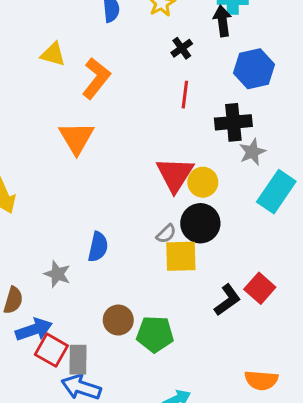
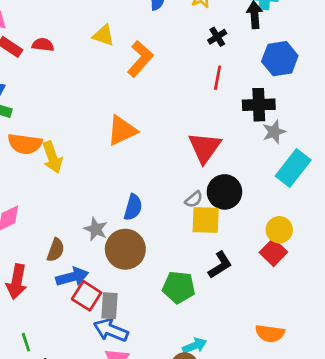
orange triangle: (76, 138) -> (122, 131), moved, turned 32
yellow circle: (203, 182) -> (279, 230), moved
black L-shape: (227, 300) -> (220, 265), moved
brown circle: (118, 320) -> (125, 249), moved, size x1.5

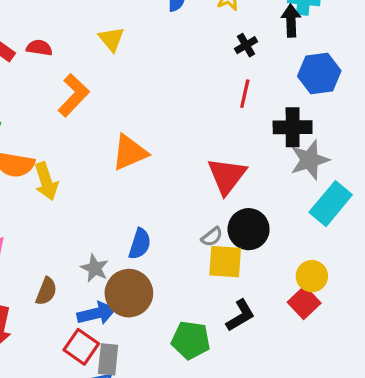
yellow triangle: (103, 35) -> (111, 39), turned 30
orange L-shape: (140, 59) -> (74, 95), moved
gray star: (274, 132) -> (310, 160), size x1.4
blue arrow: (72, 277) -> (96, 313), moved

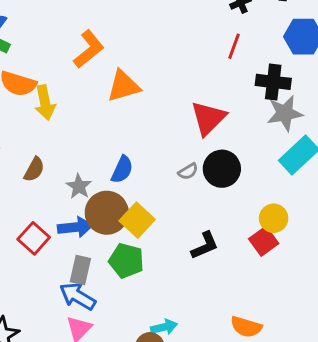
orange L-shape: (74, 95) -> (89, 49), moved
yellow square: (225, 262) -> (137, 220), moved, turned 32
brown semicircle: (46, 291) -> (34, 169), moved
green pentagon: (191, 340) -> (126, 261), moved
red square: (81, 347) -> (34, 238), moved

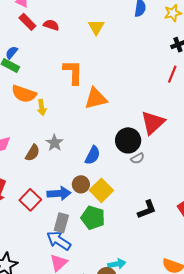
orange L-shape: (89, 49) -> (73, 72), turned -52
yellow arrow: (45, 103) -> (42, 108), size x0.7
black circle: (222, 169) -> (128, 140), moved
gray star: (79, 186) -> (55, 143), moved
brown circle: (107, 213) -> (81, 184), size x0.6

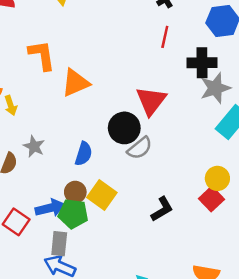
gray semicircle: (137, 158) -> (140, 148), size x1.5
green pentagon: (93, 218) -> (73, 214), moved

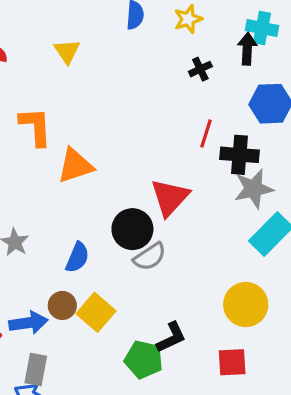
red line: (165, 37) -> (206, 133), moved
yellow circle: (217, 178) -> (246, 304), size x1.4
red square: (211, 199) -> (232, 362), moved, turned 35
green pentagon: (73, 214) -> (144, 360), moved

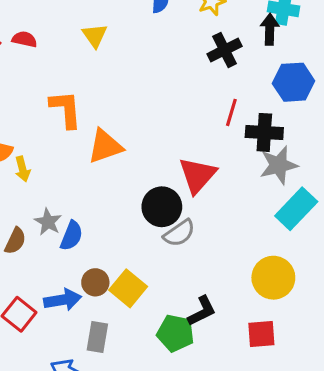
black cross: (200, 69) -> (225, 50), size x1.5
blue semicircle: (77, 257) -> (71, 236), moved
gray rectangle: (36, 369) -> (97, 337), moved

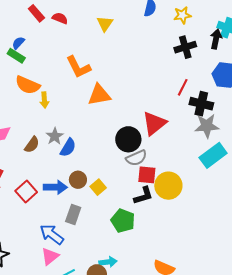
orange L-shape: (66, 109) -> (78, 67), turned 148
yellow circle: (273, 278) -> (168, 186), moved
yellow square: (128, 288) -> (98, 187), size x0.7
black L-shape: (202, 311) -> (143, 196), moved
red square: (261, 334) -> (147, 175), moved

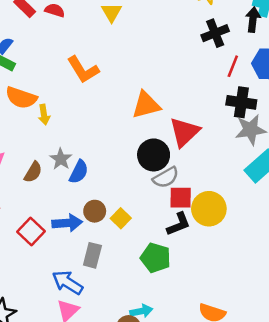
red line: (183, 87) -> (233, 66), moved
orange triangle: (99, 95) -> (146, 105), moved

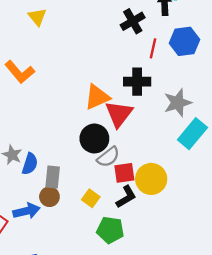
black cross: (241, 102) -> (137, 82), moved
orange triangle: (146, 105) -> (97, 97), moved
yellow square: (121, 218) -> (91, 198), moved
gray rectangle: (92, 255) -> (53, 177), moved

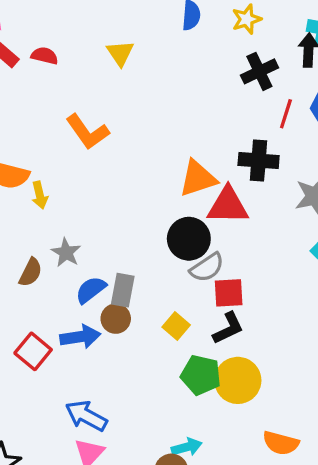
red triangle: (119, 114) -> (228, 206), turned 48
blue semicircle: (30, 164) -> (91, 290), moved, turned -150
yellow circle: (151, 179) -> (238, 380), moved

